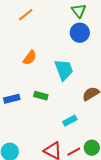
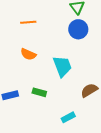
orange line: (26, 15) -> (28, 22), moved, turned 35
orange semicircle: (30, 58) -> (28, 54), turned 77

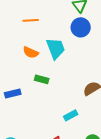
cyan trapezoid: (62, 66) -> (56, 48), moved
green rectangle: (39, 92) -> (42, 79), moved

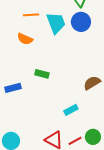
cyan trapezoid: (56, 48) -> (56, 23), moved
orange semicircle: (31, 52) -> (25, 39), moved

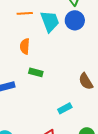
orange semicircle: (25, 39) -> (25, 46), moved, turned 70
brown semicircle: (92, 83) -> (86, 81), turned -90

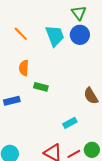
orange line: (25, 13) -> (21, 34), moved, turned 49
orange semicircle: (25, 46) -> (24, 68), moved

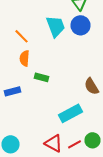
orange line: (21, 34) -> (22, 36), moved
cyan rectangle: (70, 123) -> (70, 113), size x1.6

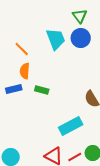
blue rectangle: (12, 91) -> (14, 89), moved

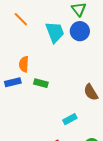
orange line: (22, 49) -> (21, 19), moved
cyan rectangle: (71, 126) -> (70, 119), size x0.6

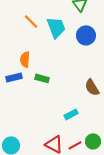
orange line: (21, 19) -> (31, 21), moved
blue circle: (80, 31) -> (86, 35), moved

